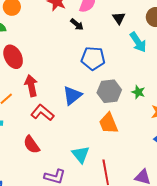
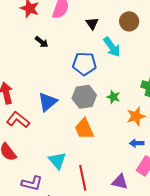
black arrow: (77, 24) -> (42, 42), moved
blue pentagon: (93, 58) -> (84, 64), moved

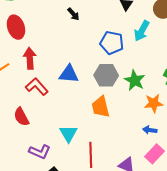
cyan arrow: (112, 47) -> (142, 31), turned 55
green star: (113, 97) -> (135, 80), size x1.5
blue triangle: (47, 102) -> (69, 74), turned 35

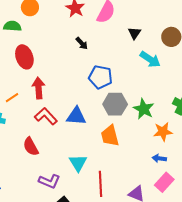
cyan arrow: (142, 31) -> (150, 59), turned -85
blue pentagon: (112, 43) -> (100, 77), moved
blue triangle: (69, 74) -> (76, 116), moved

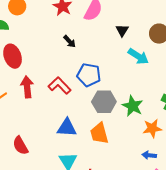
red L-shape: (46, 116) -> (59, 86), moved
blue triangle: (76, 116) -> (67, 128), moved

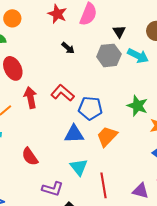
blue pentagon: (89, 75) -> (90, 108), moved
gray hexagon: (104, 102) -> (109, 55), moved
orange trapezoid: (99, 133) -> (107, 136), turned 65

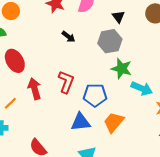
cyan arrow: (138, 56) -> (142, 88), moved
red L-shape: (63, 93) -> (66, 82), turned 75
green star: (137, 106) -> (121, 69), moved

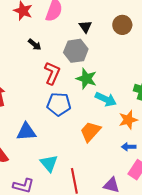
red L-shape: (66, 82) -> (52, 73), moved
blue triangle: (81, 122) -> (26, 132), moved
orange trapezoid: (114, 122) -> (90, 132), moved

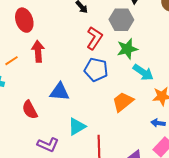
green star: (86, 79) -> (127, 49), turned 30
cyan triangle: (49, 163) -> (77, 127), turned 30

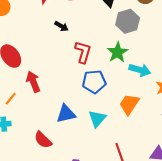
gray hexagon: (121, 20) -> (128, 21), moved
cyan triangle: (77, 127) -> (97, 119), moved

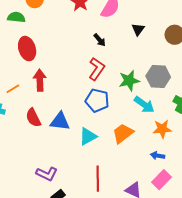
gray hexagon: (128, 21) -> (158, 77), moved
black arrow: (61, 26) -> (100, 40), moved
red semicircle: (43, 140) -> (33, 118), moved

